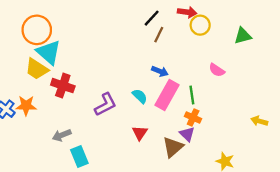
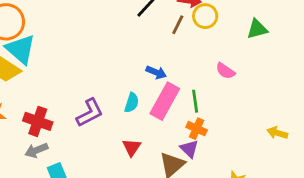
brown line: (159, 35) -> (178, 25), moved
red cross: (63, 86) -> (38, 121), moved
cyan semicircle: (140, 96) -> (132, 103), turned 63

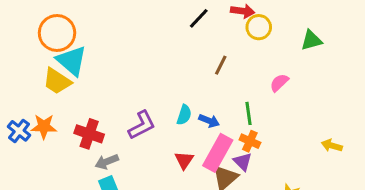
brown line: (178, 25) -> (221, 65), moved
pink semicircle: (225, 71) -> (279, 83), turned 102
blue arrow: (156, 72) -> (209, 121), moved
pink rectangle: (165, 101) -> (218, 153), moved
gray arrow: (36, 150) -> (107, 162), moved

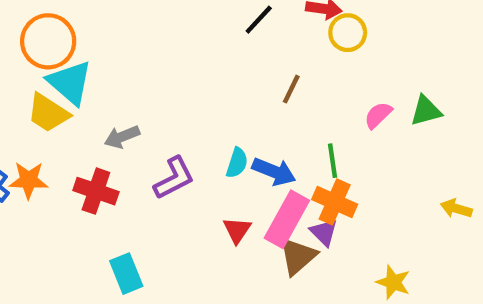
green triangle: (311, 40) -> (426, 111), moved
blue arrow: (209, 121) -> (274, 172), size x1.4
orange cross: (250, 141) -> (335, 202), size x1.4
gray arrow: (107, 162) -> (122, 137), moved

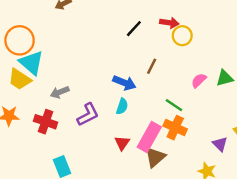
green line: (332, 161) -> (174, 105), turned -48
blue arrow: (274, 172) -> (124, 83), moved
purple triangle: (324, 232) -> (220, 144), moved

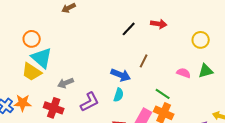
yellow circle: (182, 36) -> (201, 40), moved
orange circle: (20, 40) -> (32, 39), size x0.7
pink semicircle: (199, 80) -> (184, 73), turned 64

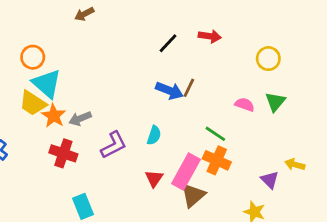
green triangle: (206, 71) -> (275, 102), turned -35
blue arrow: (121, 75) -> (169, 91), moved
orange star: (23, 103) -> (54, 116), moved, turned 30

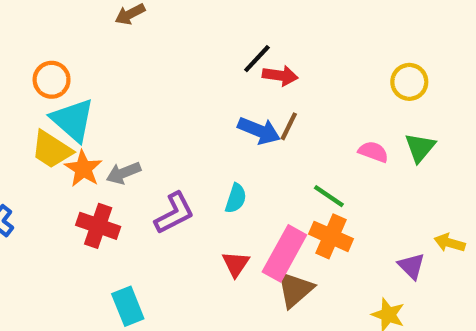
red arrow: (210, 36) -> (280, 76), moved

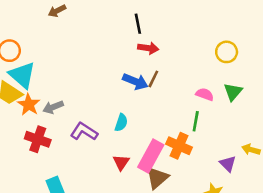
black line: (257, 59) -> (138, 24), moved, turned -54
green line: (329, 196) -> (196, 121), moved, turned 66
purple L-shape: (174, 213) -> (84, 132), turned -120

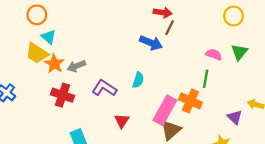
cyan triangle: (22, 75) -> (48, 37), size x0.6
brown line: (153, 79) -> (170, 28), moved
red triangle: (121, 162) -> (122, 121), moved

